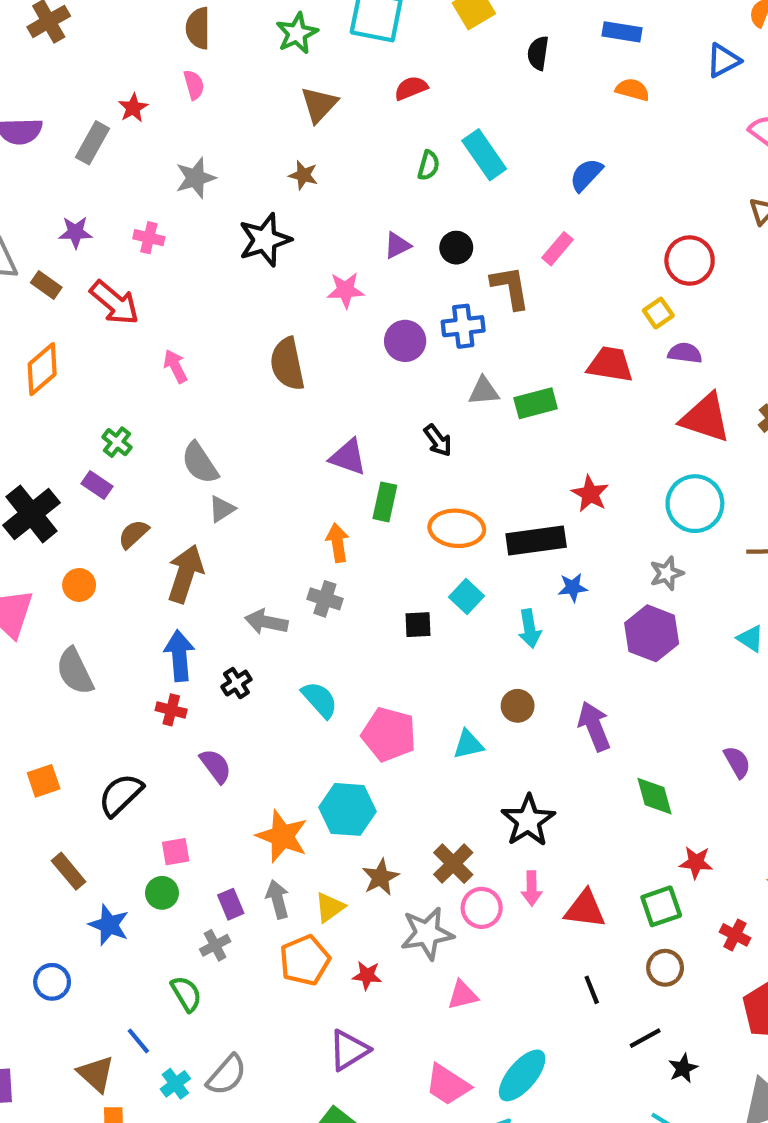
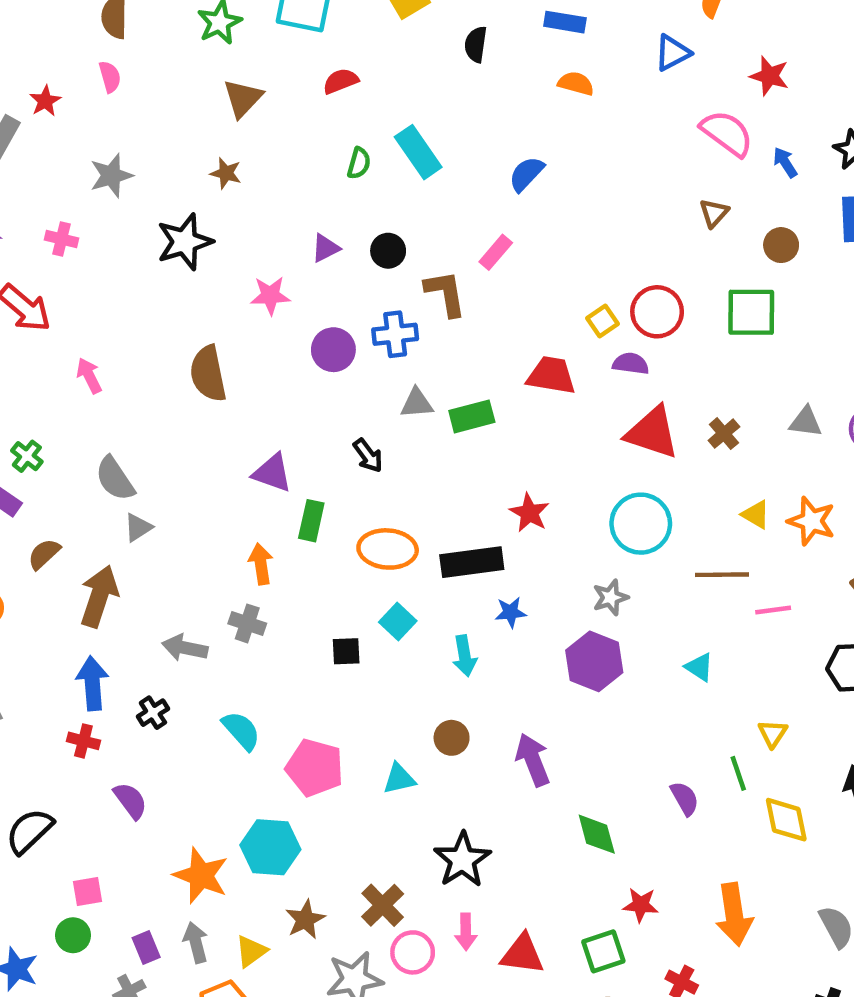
red circle: (690, 261) -> (657, 312), moved

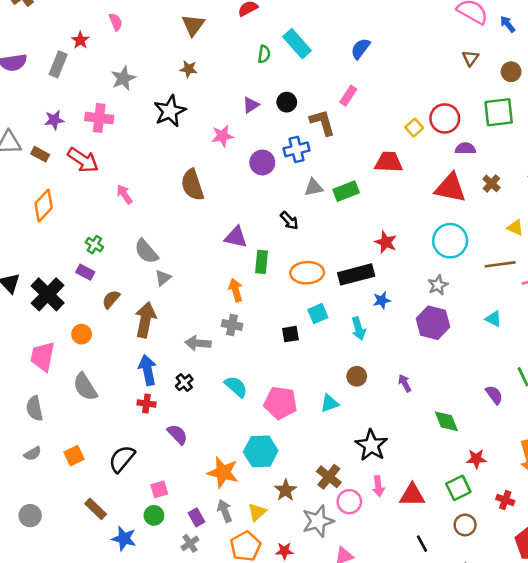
pink cross: (62, 239) -> (99, 118), size x1.5
purple semicircle: (631, 364) -> (465, 148), moved
cyan square: (398, 622) -> (318, 314), turned 30
purple arrow: (533, 760) -> (405, 383), size x0.6

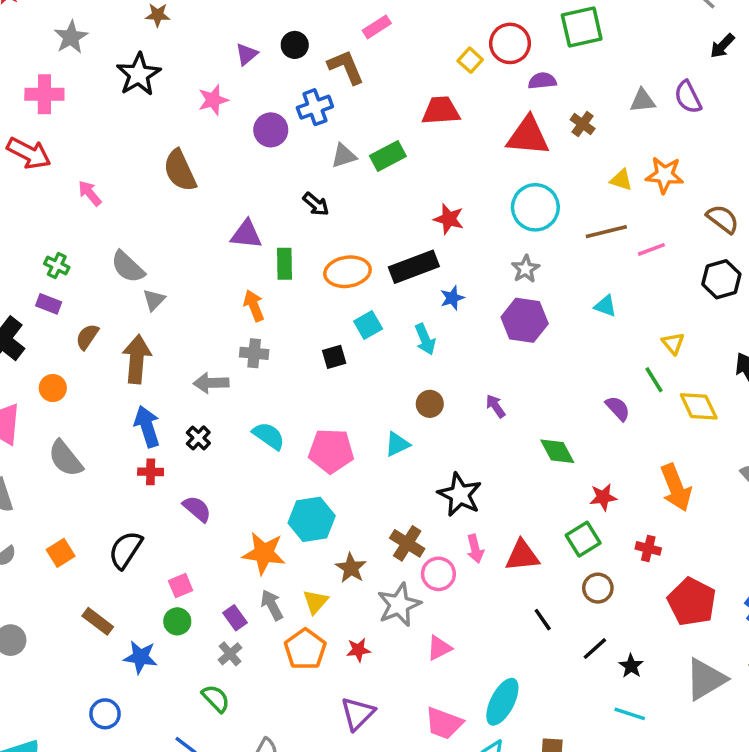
pink rectangle: (348, 96) -> (377, 27), turned 30

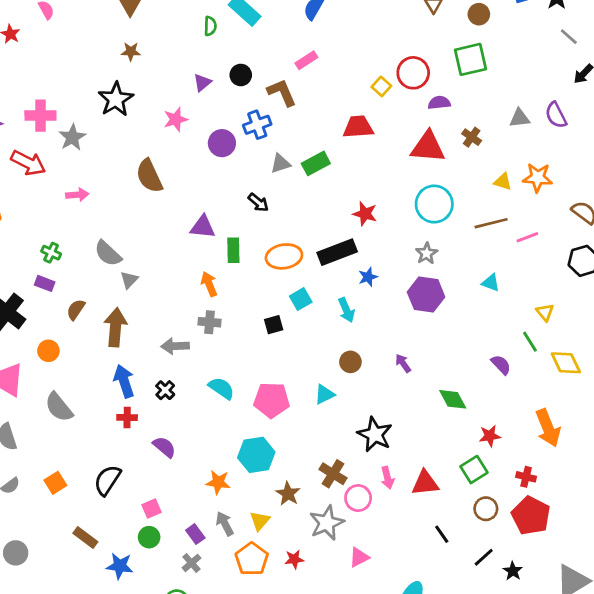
gray star: (71, 37) -> (72, 137), moved
pink arrow: (90, 193) -> (77, 195), turned 125
orange star: (264, 553) -> (218, 482), size x0.7
red pentagon: (692, 602) -> (531, 516), moved

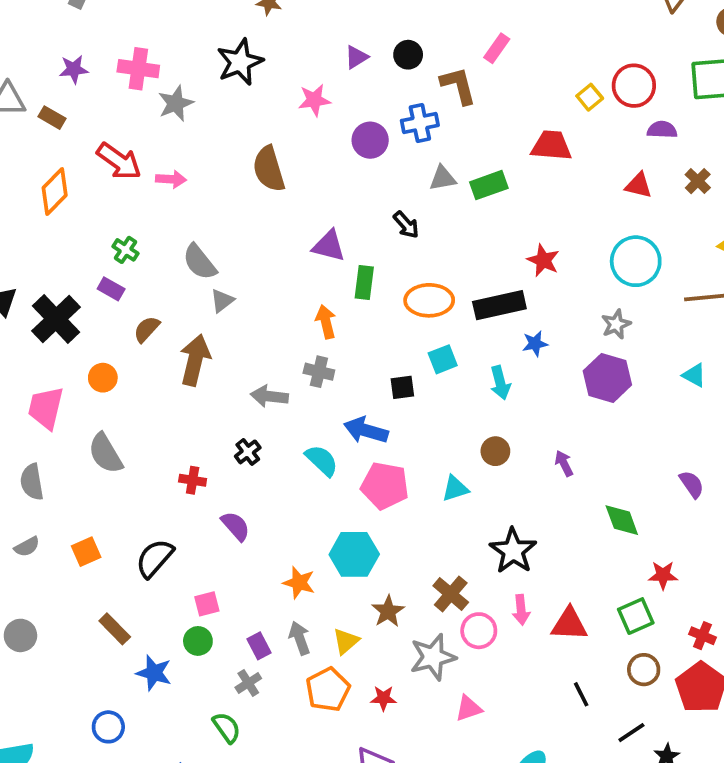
pink rectangle: (306, 60) -> (497, 48), turned -30
red triangle: (428, 147) -> (639, 185), size x0.6
red arrow: (28, 163) -> (119, 161), moved
blue arrow: (124, 381) -> (366, 430), moved, turned -64

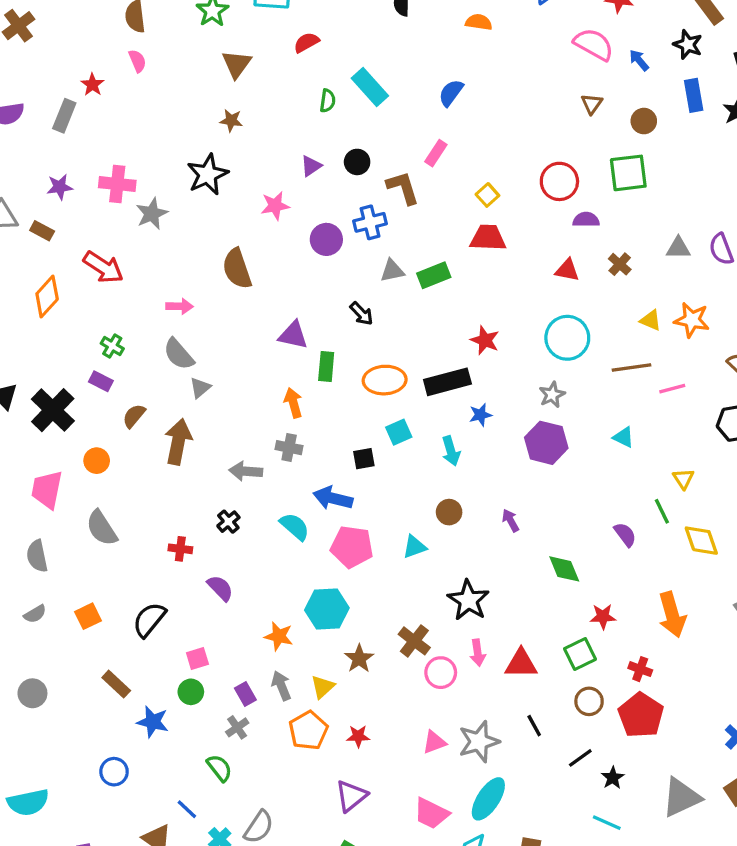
yellow square: (590, 97) -> (487, 195), moved
pink arrow: (171, 179) -> (180, 306), moved
gray star: (433, 657) -> (479, 742), moved

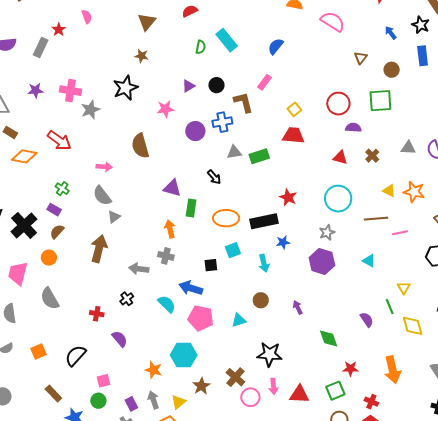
pink semicircle: (594, 44) -> (333, 22), moved
brown rectangle: (42, 231) -> (10, 132), moved
orange diamond: (47, 296) -> (24, 156), turned 55
brown semicircle: (134, 416) -> (57, 232), moved
black star: (468, 600) -> (270, 354), turned -30

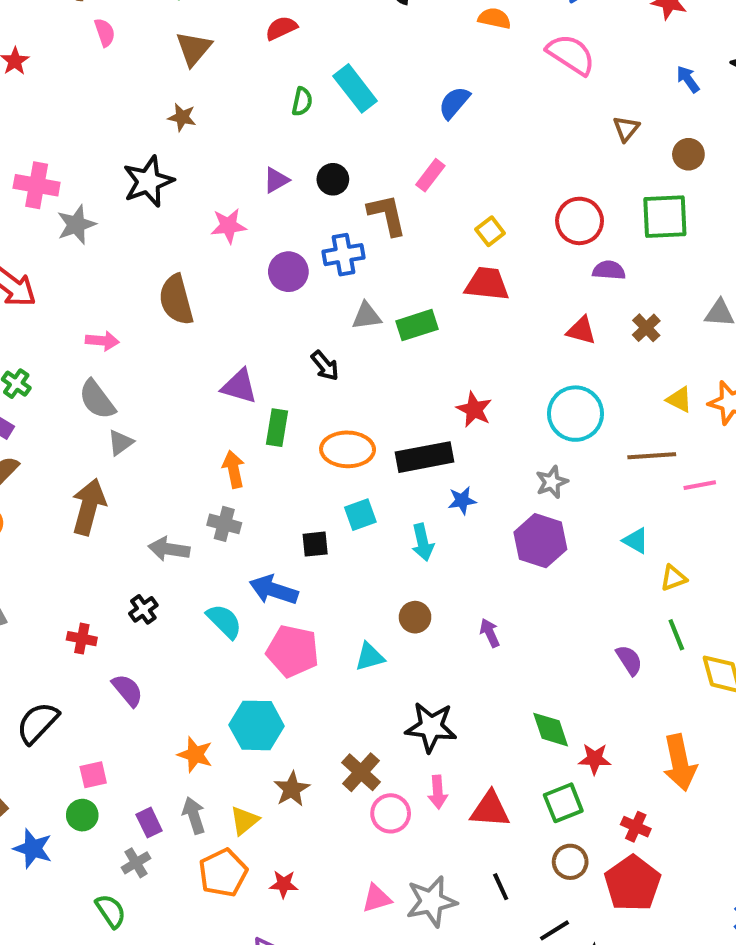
pink semicircle: (87, 17) -> (105, 32), moved
yellow triangle: (404, 288) -> (673, 578), moved, turned 40
green diamond: (329, 339) -> (551, 730), moved

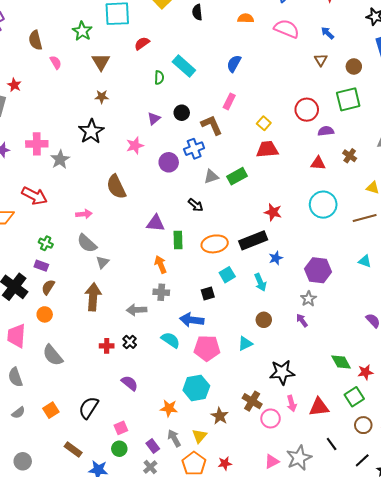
blue arrow: (688, 79) -> (327, 33), moved
gray star: (552, 482) -> (309, 299), moved
red cross: (82, 639) -> (107, 346), moved

